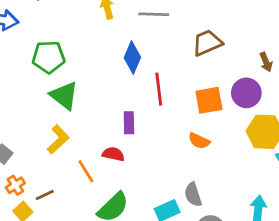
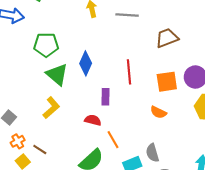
blue diamond: (132, 57) -> (86, 63), moved
orange line: (86, 171) -> (113, 140), moved
brown line: (45, 195) -> (40, 149), turned 56

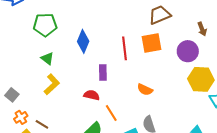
green triangle: (57, 74) -> (47, 59), moved, size x0.6
orange square: (167, 82) -> (152, 43), moved
orange semicircle: (158, 112) -> (145, 90), moved

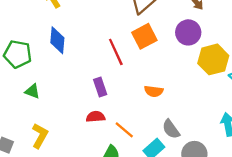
green pentagon: (45, 25) -> (18, 54), turned 30
blue diamond: (83, 41) -> (57, 40), moved
yellow L-shape: (52, 84) -> (40, 136), moved

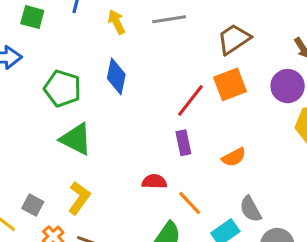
red line: (116, 52) -> (190, 100), turned 56
purple rectangle: (100, 87) -> (183, 143), moved
green triangle: (32, 91) -> (76, 139), size x1.6
orange semicircle: (154, 91) -> (234, 157), turned -42

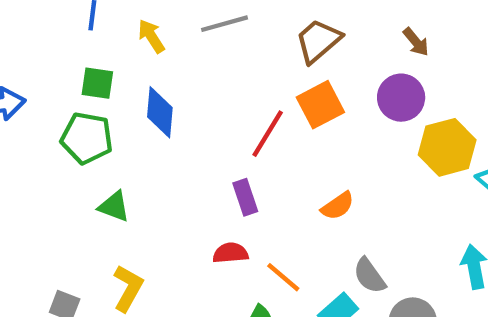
green square: (32, 17) -> (97, 83), moved
green triangle: (76, 139) -> (114, 206), size x0.7
purple rectangle: (183, 143) -> (245, 197), moved

